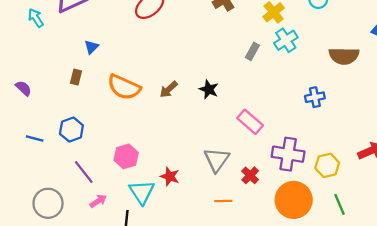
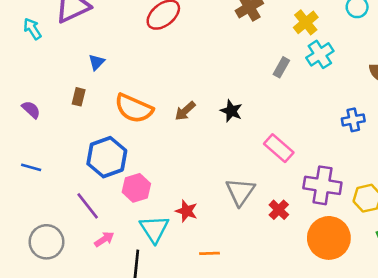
purple semicircle: (23, 88) -> (31, 110), moved
blue hexagon: (71, 130) -> (107, 157), moved, size x1.4
orange line: (223, 201) -> (209, 253), moved

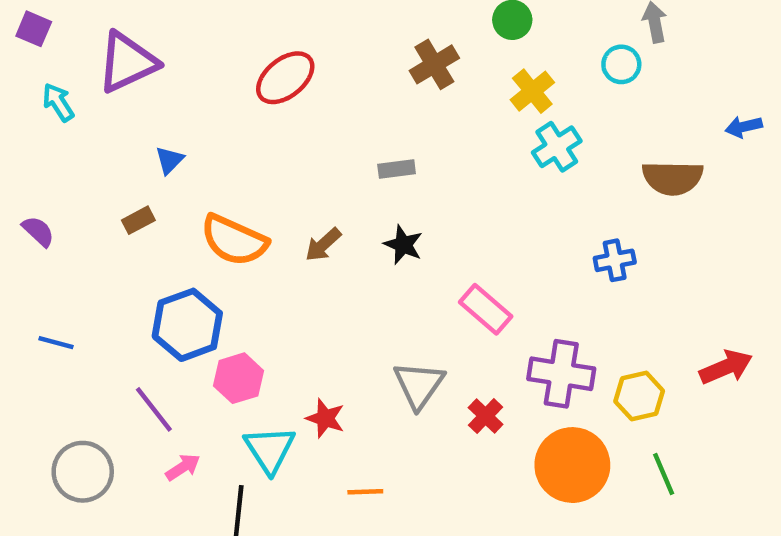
gray rectangle: (281, 67) -> (397, 169), moved, turned 54
brown rectangle: (79, 97) -> (138, 220), turned 48
purple semicircle: (31, 110) -> (38, 231), moved

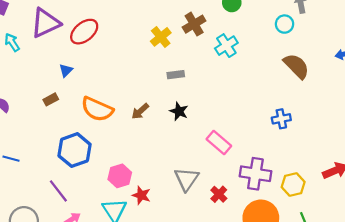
red ellipse: (285, 78) -> (84, 32), moved
yellow cross: (532, 91) -> (161, 37), moved
cyan cross: (557, 147) -> (226, 46), moved
brown semicircle: (673, 178) -> (296, 66), moved, turned -136
pink hexagon: (239, 378) -> (120, 176), moved

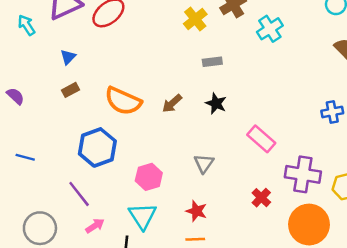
blue triangle: (66, 70) -> (68, 57), moved
gray triangle: (187, 179) -> (204, 163), moved, size x0.7
red star: (141, 195) -> (196, 211), moved

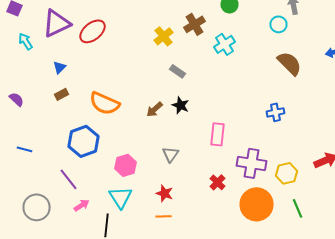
gray rectangle: (212, 62) -> (178, 71), turned 42
brown arrow: (172, 103) -> (154, 109), moved
pink rectangle: (261, 139) -> (218, 134), turned 55

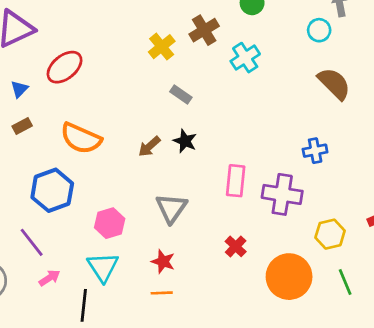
red ellipse: (92, 31) -> (65, 67), moved
gray triangle: (170, 154) -> (171, 208), size x1.4
purple cross: (252, 163) -> (282, 194), moved

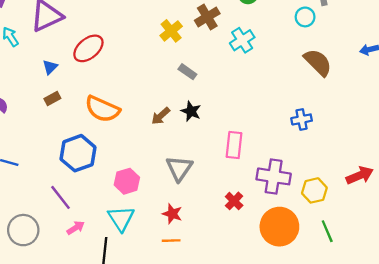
purple cross: (282, 194) -> (274, 176), moved

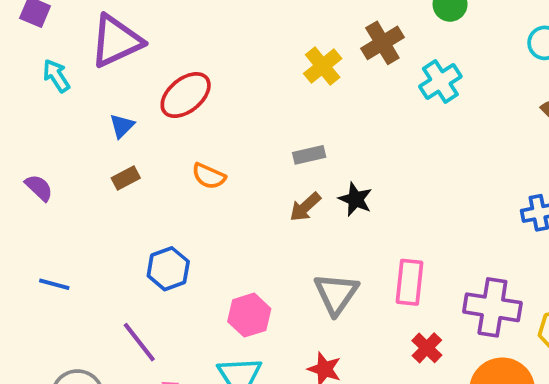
gray rectangle: (187, 72) -> (309, 155), moved, turned -48
orange semicircle: (102, 109) -> (209, 176), moved, size x0.6
pink rectangle: (234, 145) -> (409, 282), moved
blue hexagon: (78, 153) -> (168, 269), size x0.7

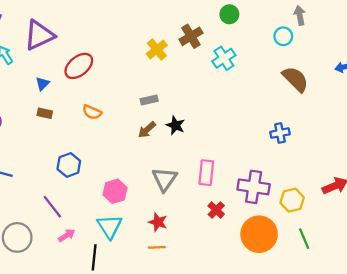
brown rectangle: (126, 178) -> (45, 113), turned 40

